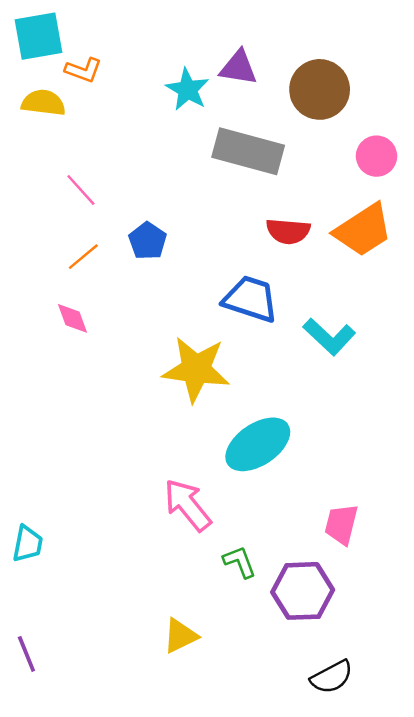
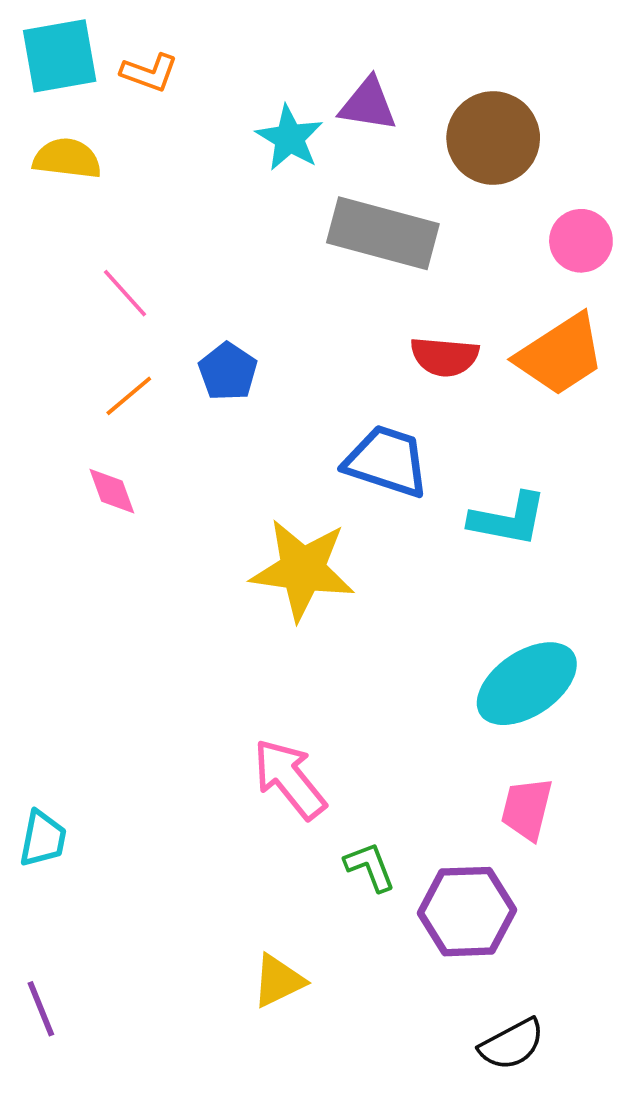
orange L-shape: (83, 70) -> (149, 73), moved
cyan L-shape: (329, 337) -> (508, 519), turned -32
cyan ellipse: (258, 444) -> (527, 684), moved

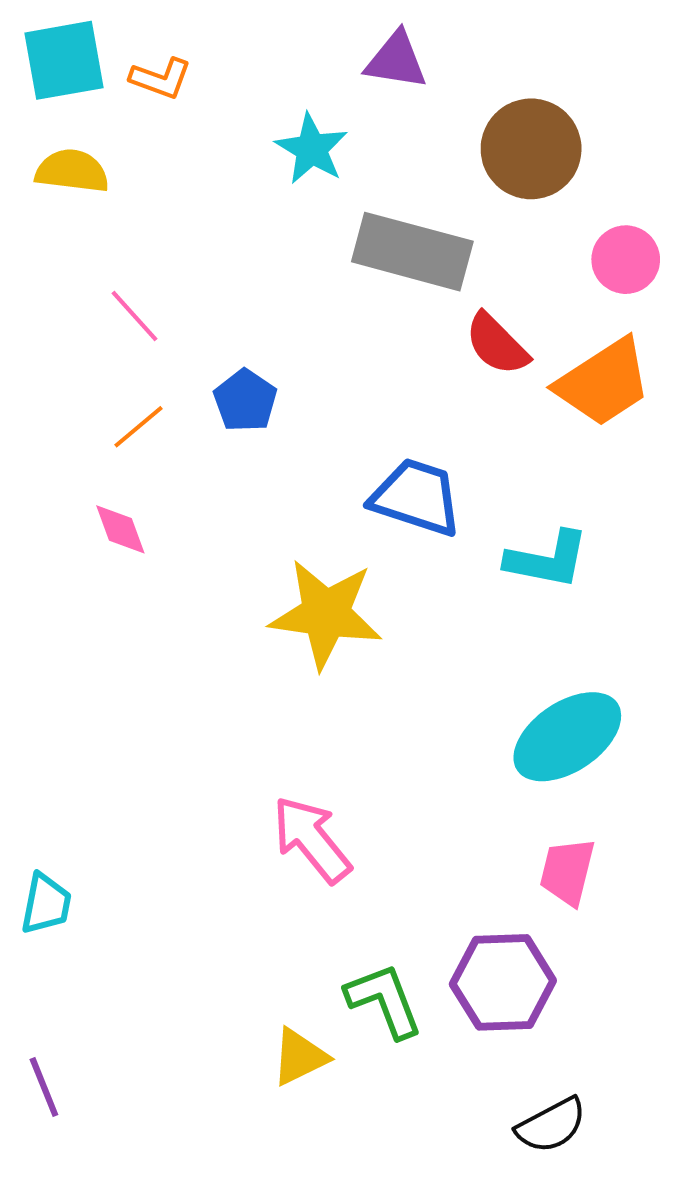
purple triangle: (368, 104) -> (396, 60), moved
red semicircle: (445, 357) -> (497, 344), moved, turned 40
green L-shape: (370, 867) -> (384, 1000), moved, size x1.4

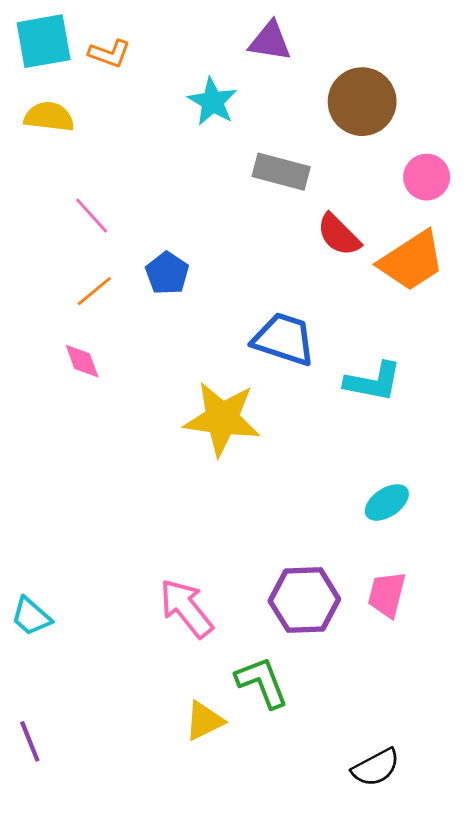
gray rectangle: (412, 252) -> (281, 172), size x0.7
cyan ellipse: (567, 737) -> (387, 502), size x0.6
pink arrow: (312, 839) -> (186, 608), moved
cyan trapezoid: (46, 904) -> (31, 616), turned 120
purple hexagon: (503, 982) -> (304, 600), moved

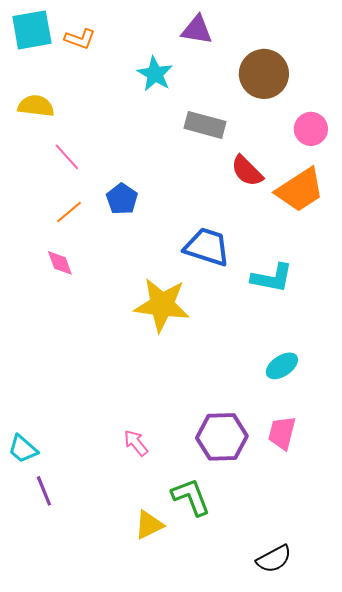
yellow semicircle: (49, 117) -> (36, 106), moved
pink arrow: (186, 608) -> (136, 443), size x0.6
purple line: (30, 741) -> (44, 491), moved

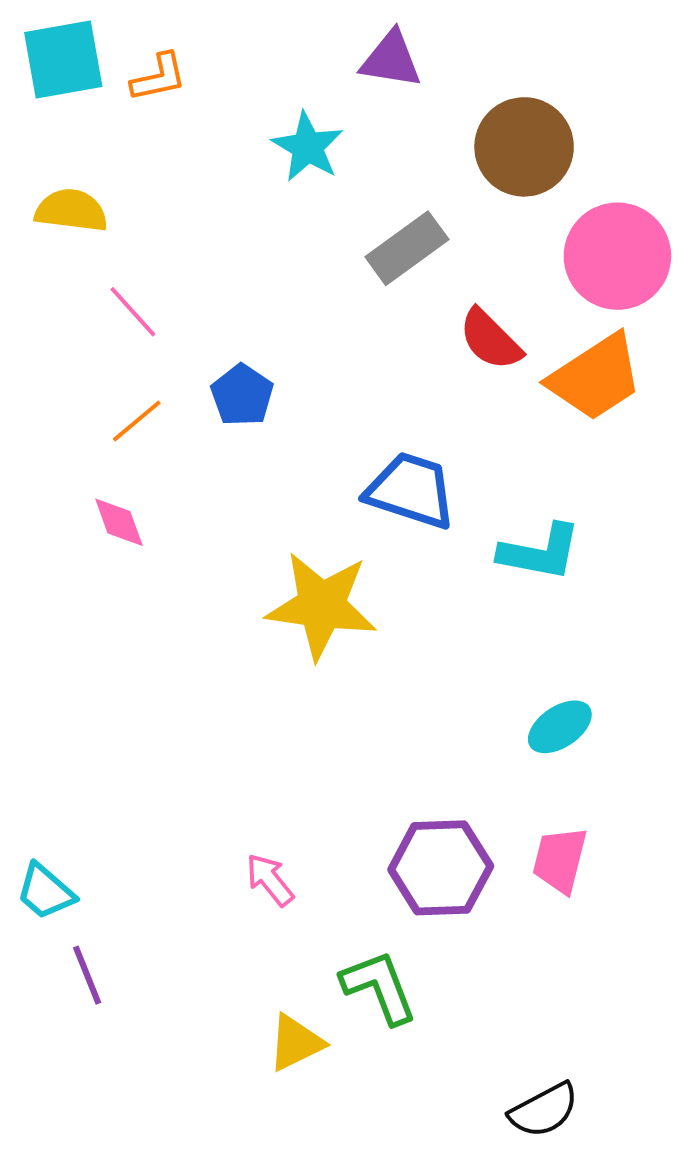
orange L-shape: (80, 39) -> (159, 77), turned -32
gray rectangle: (205, 125) -> (407, 248), turned -51
pink circle: (311, 129) -> (617, 256), size x1.6

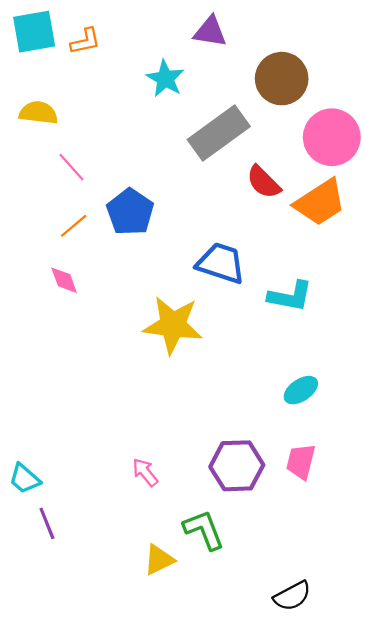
gray rectangle: (407, 248) -> (219, 133), size x1.4
blue pentagon: (242, 395) -> (130, 212), size x1.4

